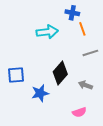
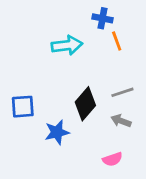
gray line: (90, 53) -> (122, 92), moved

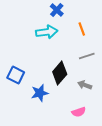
blue cross: (102, 18) -> (57, 10), moved, turned 32
gray line: (122, 92) -> (87, 56), moved
blue square: (23, 107) -> (16, 75), turned 30

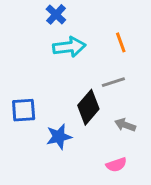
blue cross: (57, 10) -> (56, 14), moved
gray line: (87, 56) -> (113, 82), moved
blue square: (16, 75) -> (24, 110), turned -30

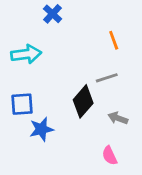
cyan arrow: (69, 47) -> (26, 54), moved
blue star: (59, 137) -> (41, 129), moved
pink semicircle: (116, 165) -> (110, 156), turned 84

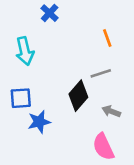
cyan arrow: (26, 54) -> (25, 51), turned 84
pink semicircle: (110, 156) -> (103, 147), size x1.5

